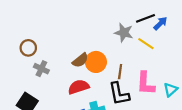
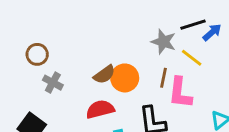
brown line: (120, 72) -> (164, 78), moved
pink L-shape: (146, 83) -> (180, 93), moved

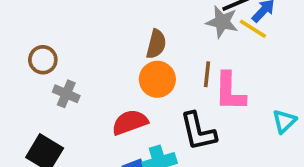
gray star: (163, 42) -> (222, 22), moved
yellow line: (192, 58) -> (253, 29), moved
brown semicircle: (104, 75) -> (156, 44), moved, turned -35

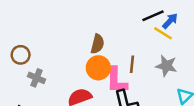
gray star: (222, 22) -> (166, 66), moved
pink L-shape: (230, 92) -> (117, 80), moved

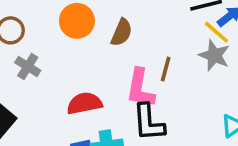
gray star: (166, 66) -> (214, 55), moved
orange circle: (98, 68) -> (77, 21), moved

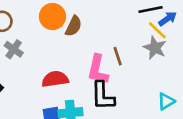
brown semicircle: (122, 32) -> (74, 26), moved
brown line: (166, 69) -> (118, 56), turned -36

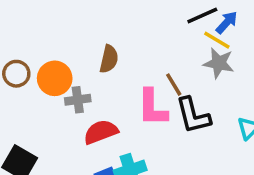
orange circle: (52, 17) -> (55, 78), moved
gray cross: (14, 49) -> (78, 100), moved, turned -30
black L-shape: (103, 96) -> (193, 116), moved

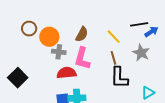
yellow line: (217, 40) -> (114, 37), moved
pink L-shape: (152, 108) -> (82, 58), moved

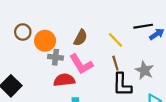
gray star: (141, 53) -> (144, 70), moved
pink L-shape: (82, 58) -> (81, 64), turned -45

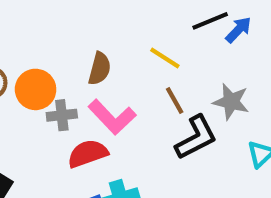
black L-shape: (122, 85) -> (196, 137), turned -105

